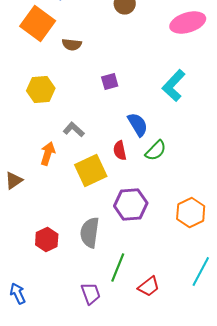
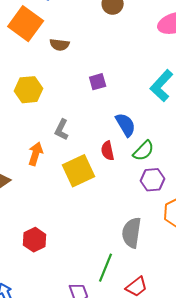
gray L-shape: (74, 130) -> (62, 130), turned -105
purple hexagon: (131, 204) -> (153, 180), moved, size x0.7
gray semicircle: (90, 232) -> (132, 233), moved

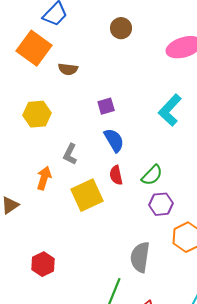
blue semicircle: (126, 125) -> (114, 140), moved

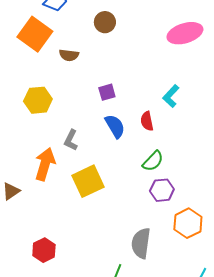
brown circle: (121, 28) -> (105, 22), moved
cyan L-shape: (170, 110) -> (171, 96), size x0.7
red semicircle: (116, 175) -> (147, 121), moved
orange arrow: (44, 178) -> (45, 164), size x1.4

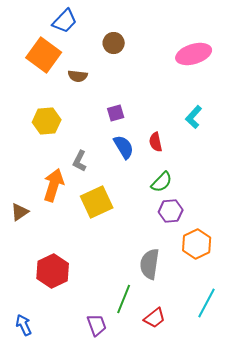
cyan L-shape: (171, 96) -> (194, 117), moved
red hexagon: (44, 250) -> (53, 271), size x1.4

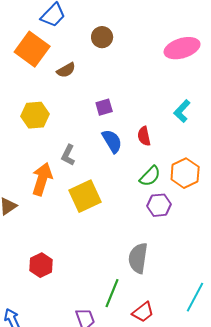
brown semicircle: (78, 76) -> (66, 70), turned -36
orange hexagon: (197, 244) -> (185, 173), moved
red hexagon: (53, 271) -> (41, 265), size x0.7

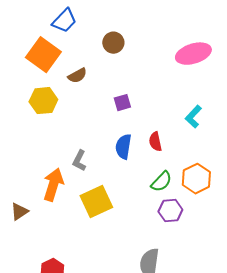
purple square: (104, 107) -> (122, 103), moved
yellow hexagon: (35, 115) -> (43, 101), moved
blue semicircle: (112, 141) -> (123, 147), turned -140

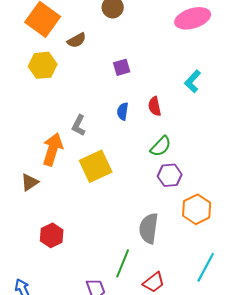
blue semicircle: (123, 147) -> (123, 111), size x0.7
orange hexagon: (196, 179) -> (197, 209), moved
brown triangle: (19, 212) -> (30, 182), moved

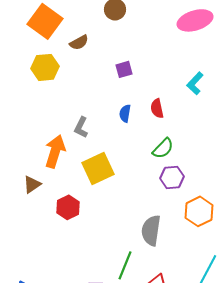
red hexagon: (52, 235) -> (68, 207), moved

